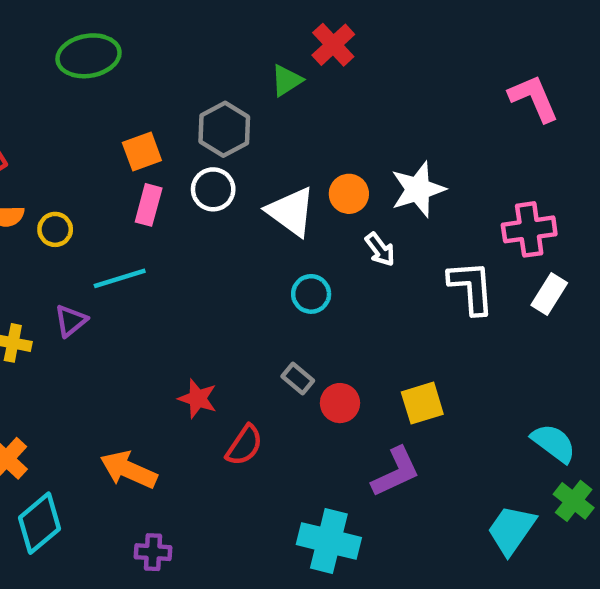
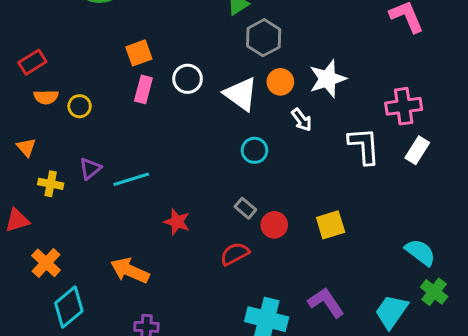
gray hexagon: (224, 129) -> (264, 38), moved
cyan line: (120, 278) -> (131, 179), moved
red semicircle: (244, 445) -> (235, 254), moved, turned -152
purple L-shape: (396, 472) -> (326, 302), moved, turned -99

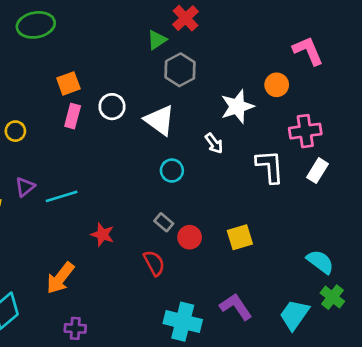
orange circle: (280, 82) -> (277, 85), moved
red semicircle: (235, 254) -> (154, 263), turned 90
orange arrow: (130, 271) -> (60, 278), turned -76

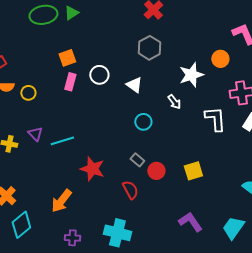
green triangle: (157, 40) -> (71, 13), moved
white triangle: (160, 120) -> (134, 85), size x0.7
purple triangle: (25, 187) -> (35, 134), turned -35
red star: (102, 235) -> (92, 169), size x1.4
cyan cross: (183, 322) -> (117, 233), moved

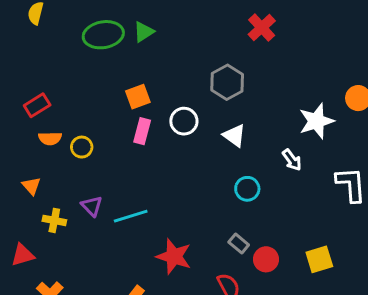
gray hexagon: (149, 48) -> (227, 82), moved

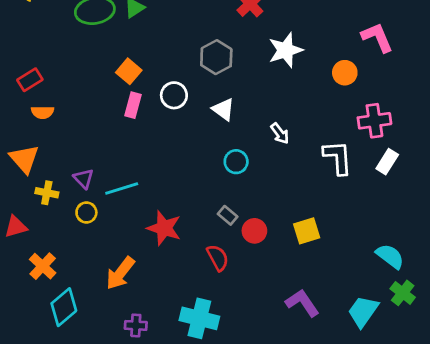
orange square: (138, 97) -> (129, 71), turned -30
white star: (316, 121) -> (285, 50), moved
yellow circle: (82, 147) -> (86, 212), moved
orange triangle: (31, 186) -> (24, 159), size x1.6

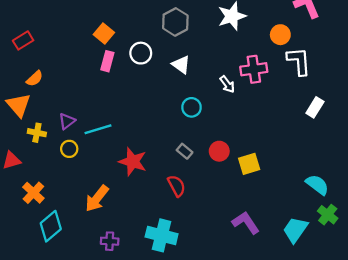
orange semicircle: (43, 112) -> (35, 78), moved, turned -42
pink cross: (374, 121) -> (254, 69), moved
white L-shape: (338, 157) -> (299, 61), moved
purple triangle: (84, 179) -> (67, 121), turned 36
red circle: (254, 231) -> (219, 151), moved

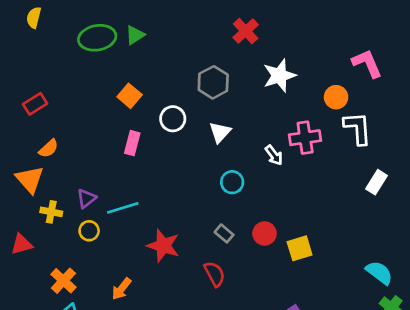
pink rectangle: (107, 61) -> (132, 143), moved
white triangle: (181, 65) -> (220, 132), turned 36
orange cross: (33, 193) -> (63, 281), moved
orange arrow: (97, 198) -> (121, 289), size x0.7

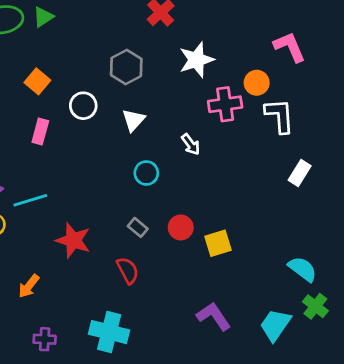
pink cross: (305, 138) -> (225, 104), moved

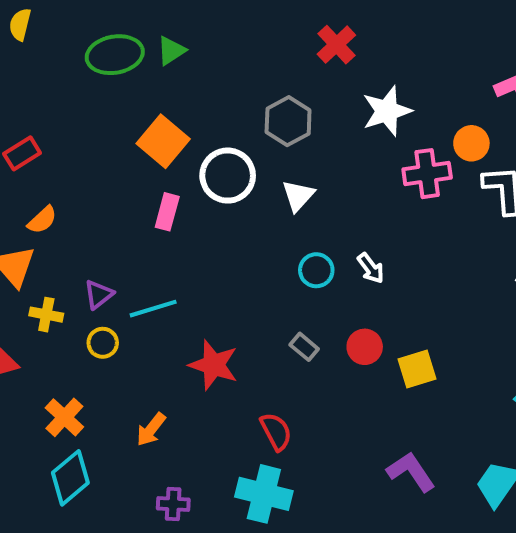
orange square: (37, 81) -> (163, 141), size x1.4
white circle: (83, 106) -> (228, 176), size x1.4
white arrow: (191, 144) -> (371, 268), moved
red semicircle: (128, 270) -> (276, 431), moved

